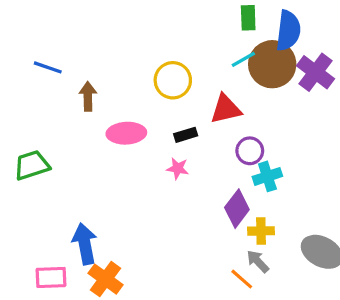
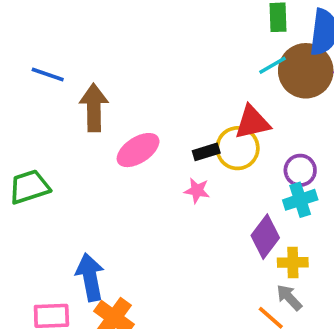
yellow circle: (173, 80) -> (238, 148), moved
brown arrow: (88, 96) -> (94, 108), size x1.4
pink ellipse: (126, 133) -> (138, 150), turned -30
purple circle: (250, 151) -> (300, 170), moved

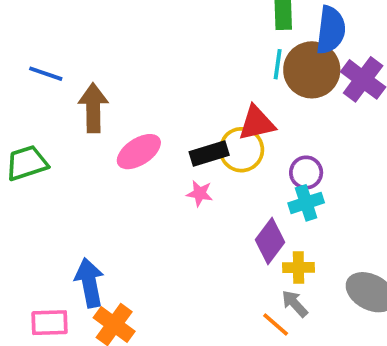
cyan line: (273, 65) -> (278, 64), turned -52
black rectangle: (206, 152) -> (209, 154), size x1.4
green trapezoid: (29, 187) -> (27, 163), moved

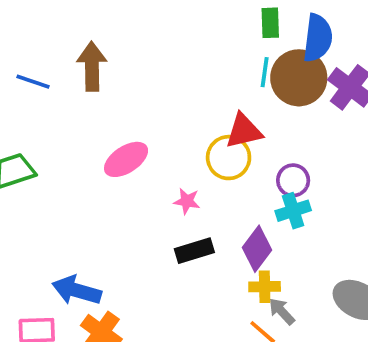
brown arrow: (93, 108) -> (92, 66), moved
black rectangle: (209, 154) -> (194, 251), moved
yellow cross: (298, 268) -> (265, 287), moved
blue arrow: (89, 283) -> (77, 290), turned -63

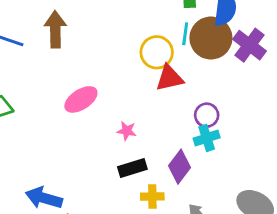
yellow circle: (229, 158) -> (157, 52), moved
yellow cross: (265, 287) -> (152, 197), moved

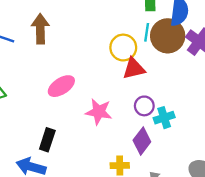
purple circle: (207, 115) -> (144, 106), moved
pink star: (127, 131) -> (99, 112), size x1.6
black rectangle: (132, 168) -> (47, 140), moved, turned -55

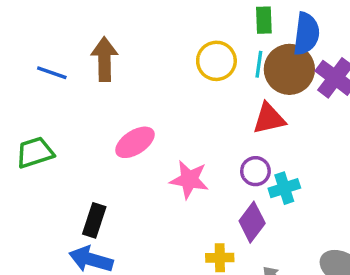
yellow circle: (123, 48) -> (216, 61), moved
red triangle: (134, 69) -> (269, 119), moved
black rectangle: (47, 140) -> (94, 220), moved

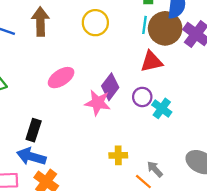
yellow circle: (216, 61) -> (95, 23), moved
cyan cross: (284, 188) -> (162, 108), turned -36
purple diamond: (252, 222) -> (110, 87), moved

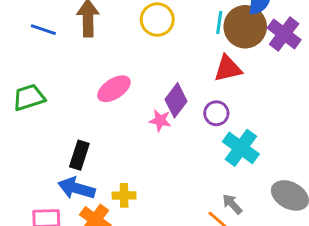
pink star: (98, 103) -> (160, 120), size x0.7
cyan cross: (162, 108) -> (241, 148), moved, size x1.4
yellow cross: (118, 155) -> (124, 195), moved

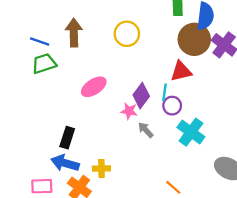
cyan line: (219, 22) -> (164, 92), moved
green trapezoid: (29, 97) -> (44, 64), moved
gray arrow: (232, 204) -> (146, 130), moved

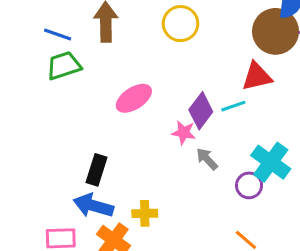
cyan line: (164, 92) -> (233, 106), turned 63
purple circle: (172, 106) -> (249, 185), moved

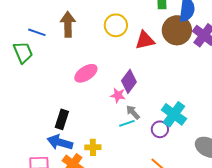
green trapezoid: (64, 66) -> (23, 52), moved, turned 85
red triangle: (257, 76) -> (145, 40), moved
cyan line: (233, 106) -> (127, 123), moved

